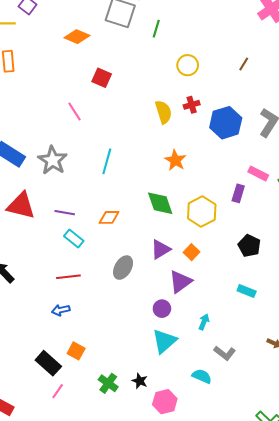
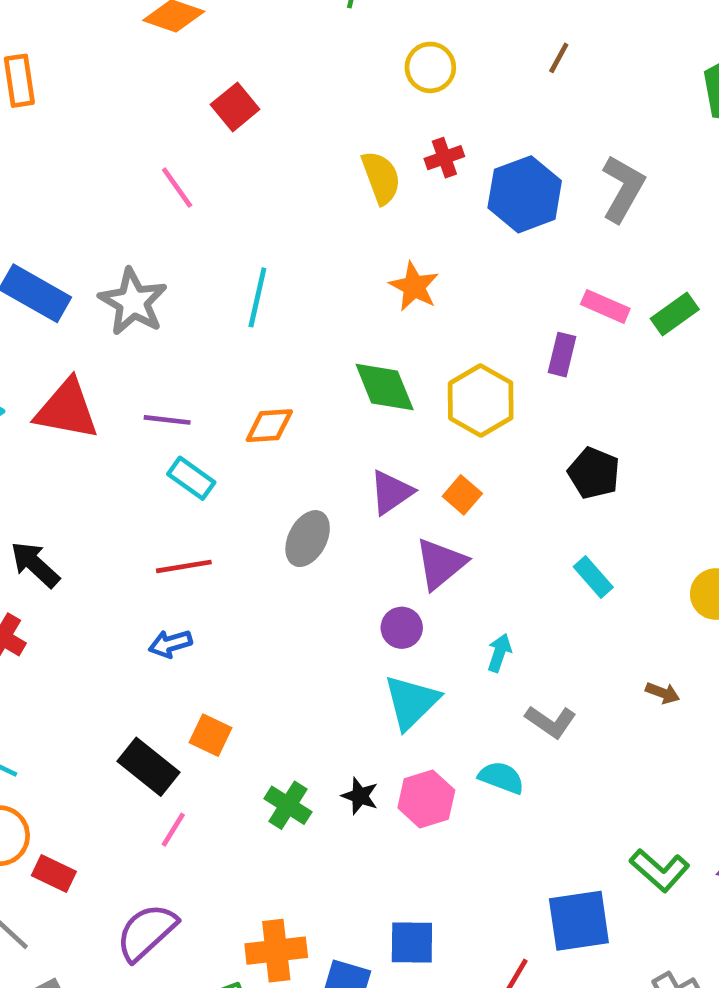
red square: (102, 78) -> (235, 107), turned 30
cyan rectangle: (247, 291) -> (593, 577), turned 30
pink hexagon: (165, 402) -> (426, 799), moved

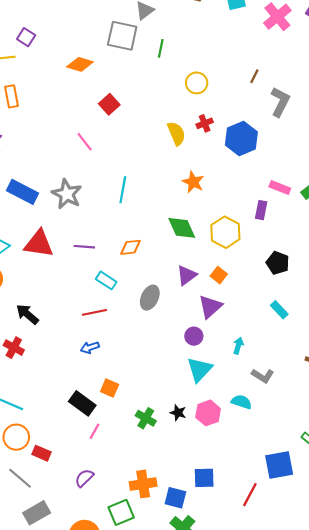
gray L-shape: (623, 189) -> (280, 102), moved
cyan rectangle: (191, 478) -> (106, 280), moved
purple semicircle: (146, 932) -> (84, 478), size x0.7

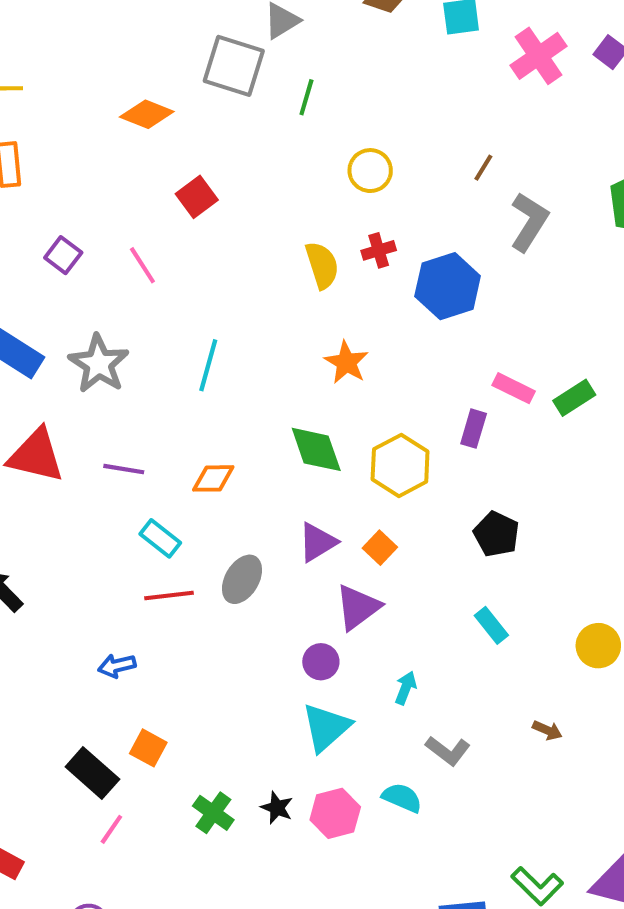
purple square: (26, 37) -> (63, 255), moved
red line: (95, 312) -> (169, 596), moved

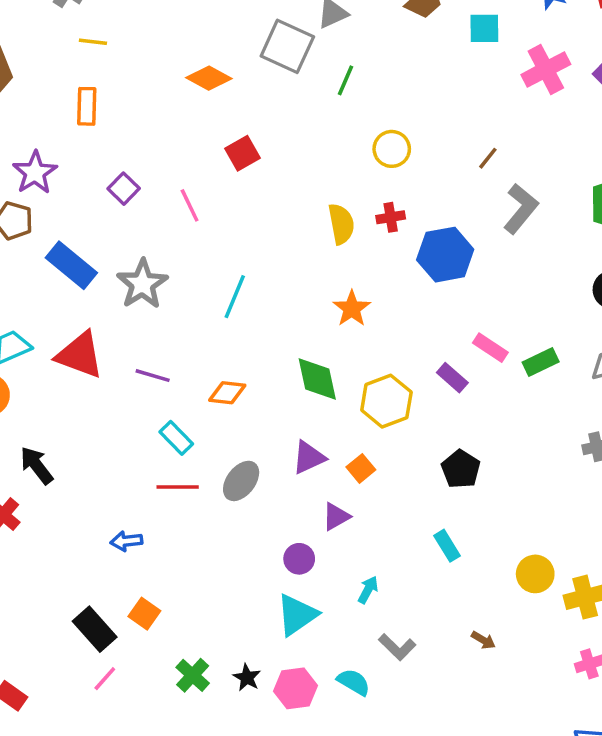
purple rectangle: (474, 429) -> (452, 378), turned -72
purple triangle: (358, 607) -> (336, 517), size x0.7

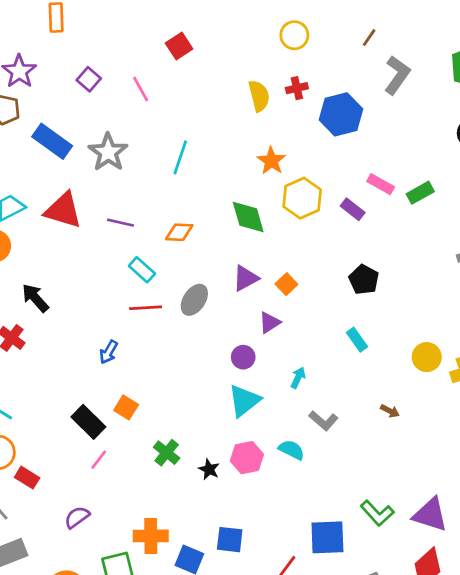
yellow hexagon: (386, 401) -> (302, 198), moved
blue arrow: (126, 541) -> (109, 352), turned -50
black star: (247, 678) -> (209, 469), moved

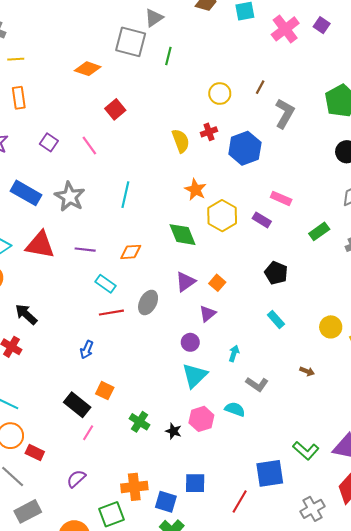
yellow circle: (294, 35) -> (220, 94), moved
green rectangle: (420, 193) -> (319, 231), moved

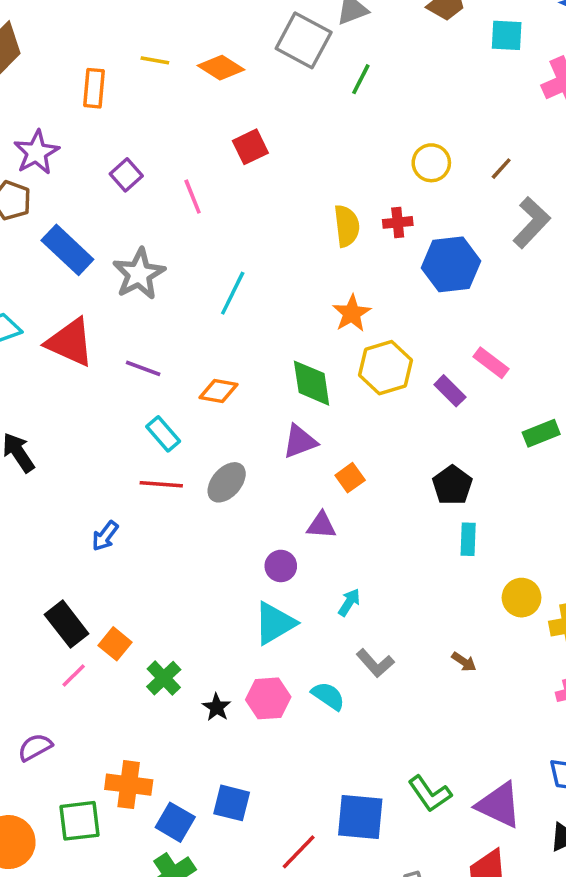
yellow line: (16, 59) -> (155, 60), moved
purple triangle: (185, 282) -> (300, 441), moved
purple triangle: (208, 314) -> (321, 525), turned 30
cyan rectangle: (276, 319) -> (468, 539), moved, turned 30
orange square: (105, 391) -> (115, 644), moved

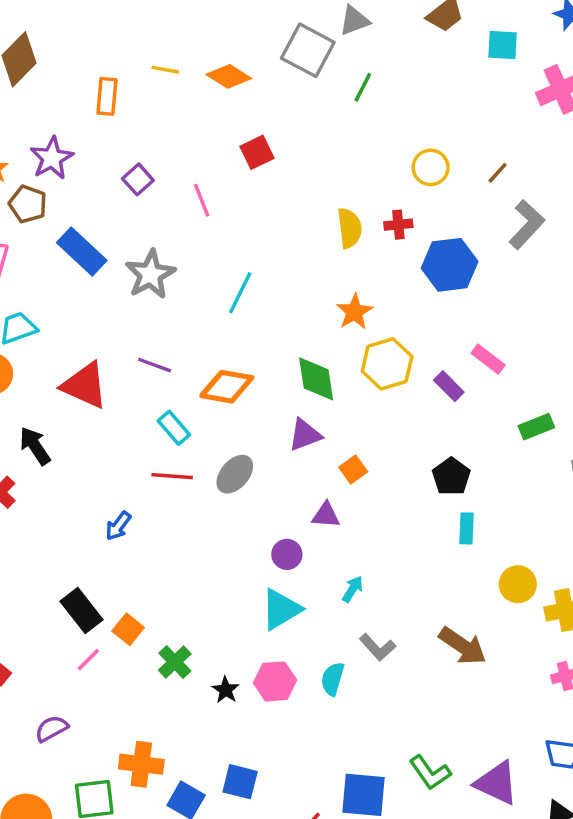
red triangle: (70, 342) -> (85, 385), moved
orange diamond: (218, 391) -> (227, 387), size x1.4
brown arrow: (464, 662) -> (463, 646), size x2.0
cyan semicircle: (328, 696) -> (333, 679), turned -108

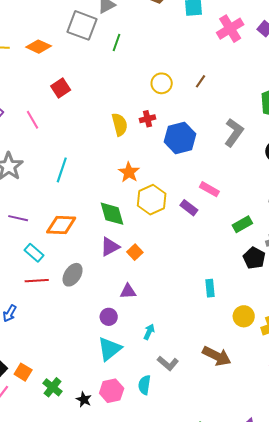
gray L-shape: (527, 224) -> (234, 132), moved
orange square: (353, 470) -> (135, 252), moved
black pentagon: (451, 477) -> (254, 258), moved

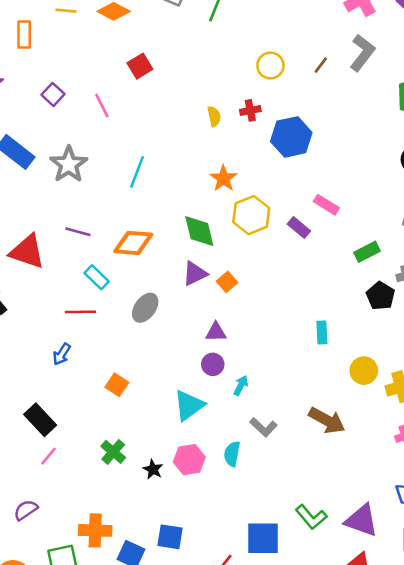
yellow semicircle: (120, 124) -> (214, 116), size x0.7
gray L-shape: (234, 132) -> (362, 53), moved
red line: (37, 281) -> (81, 312), moved
purple circle: (109, 317) -> (213, 364), moved
orange square: (23, 372) -> (117, 385), moved

